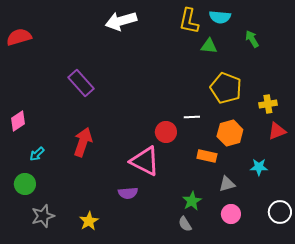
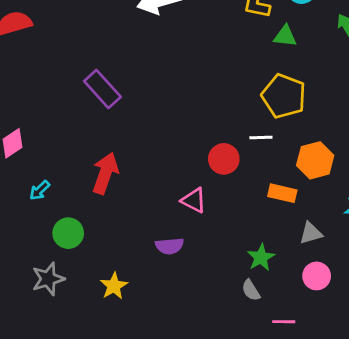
yellow pentagon: (226, 88) -> (284, 96), moved
pink triangle: (145, 161) -> (194, 200), size x0.6
green circle: (25, 184) -> (68, 233), moved

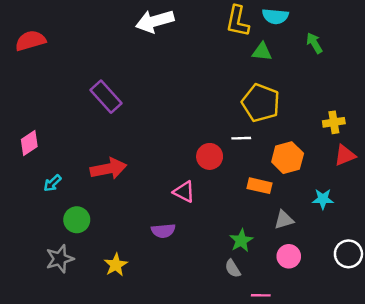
red arrow: (105, 173) -> (108, 169), turned 60

